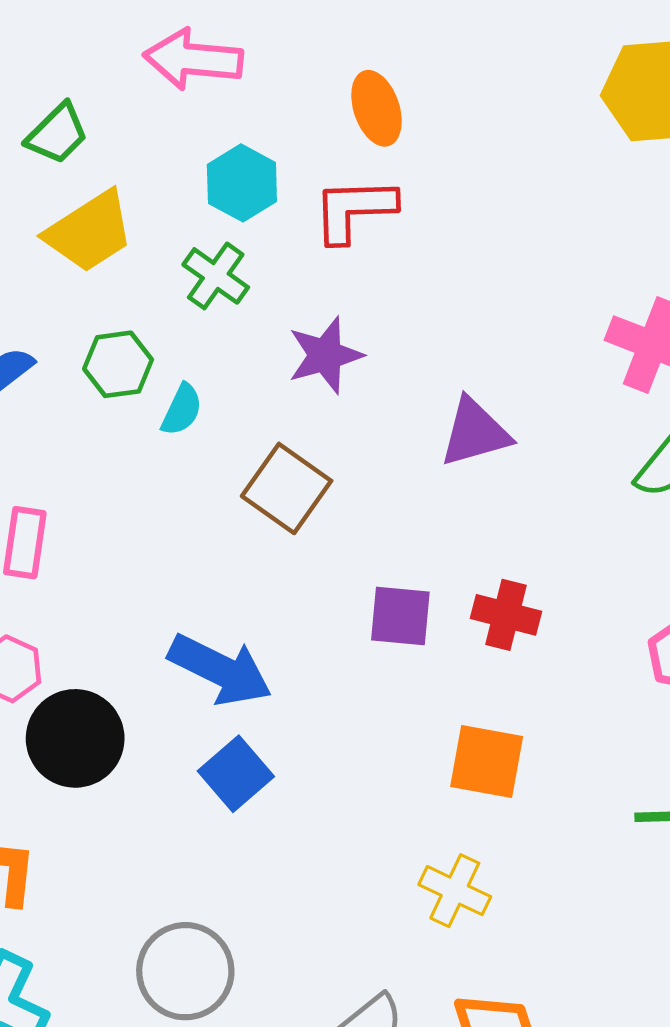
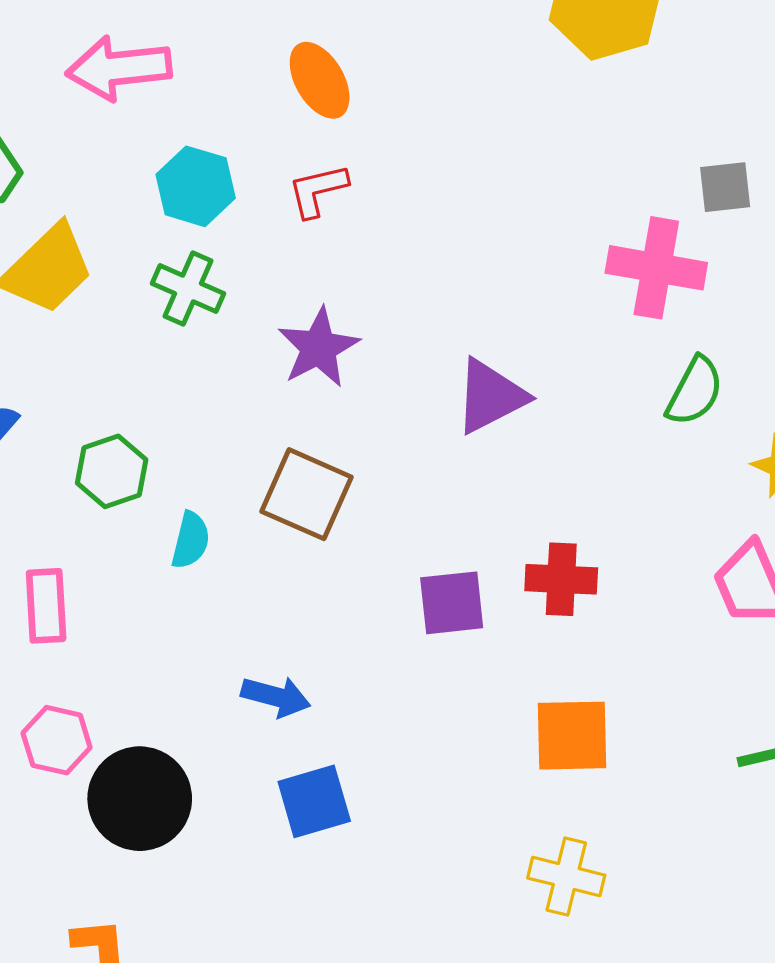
red L-shape: (354, 210) -> (318, 190), size x0.7
green hexagon: (118, 364) -> (112, 471), moved
cyan semicircle: (182, 410) -> (191, 540), moved
blue arrow: (220, 670) -> (276, 697), size x0.6
blue square: (236, 774) -> (314, 801), turned 36

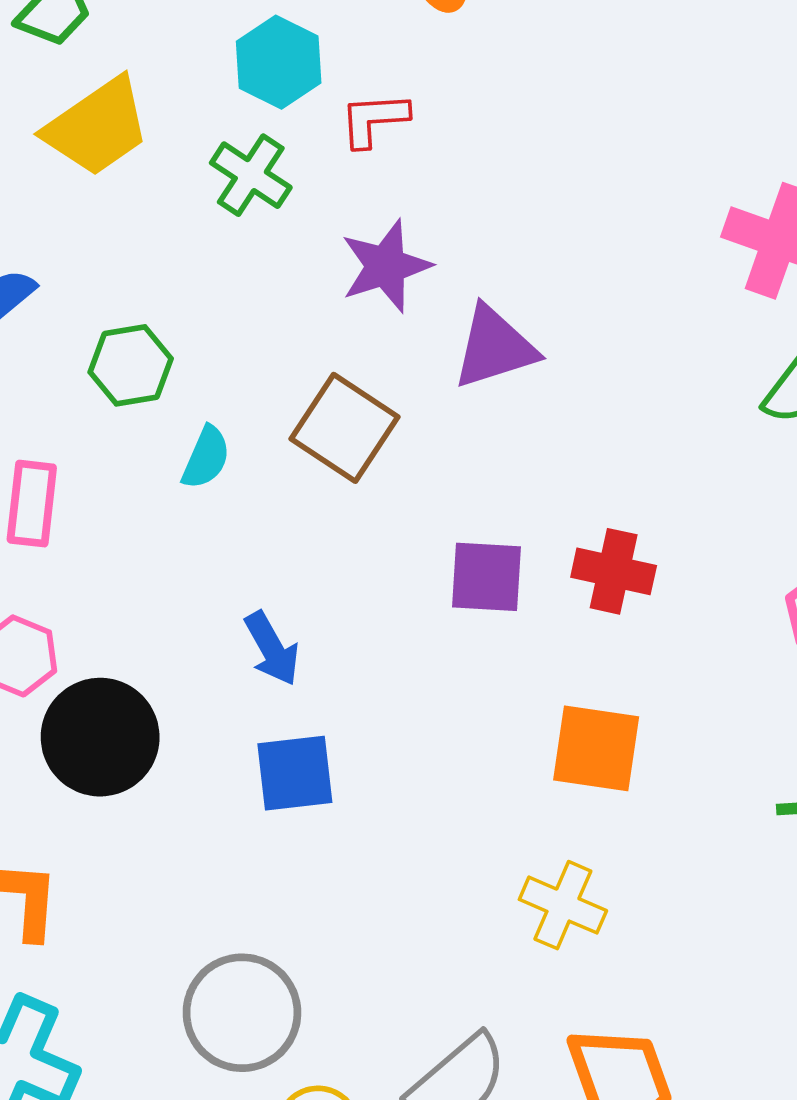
red L-shape: (318, 190) -> (374, 119), moved
purple triangle: (490, 396) -> (495, 347), moved
blue arrow: (276, 697) -> (272, 649), turned 36

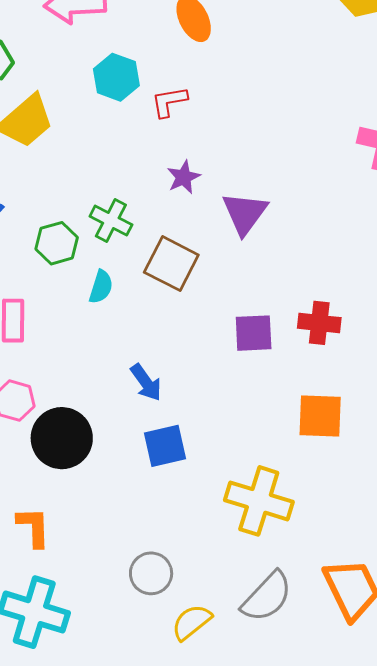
green cross: (251, 175) -> (111, 220), moved
purple star: (386, 266) -> (184, 177), size x0.7
purple triangle: (495, 347) -> (245, 213), turned -30
yellow cross: (563, 905) -> (259, 501), moved, size x1.5
gray circle: (242, 1013) -> (151, 573), size x0.7

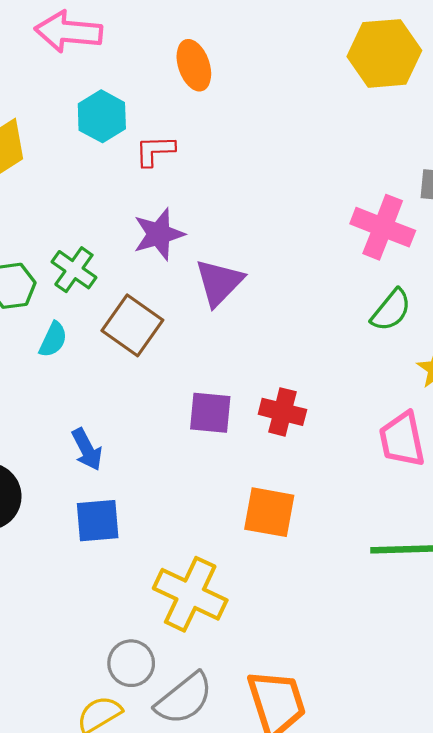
purple star: (184, 177) -> (159, 234), size x1.4
gray circle: (151, 573) -> (131, 663), moved

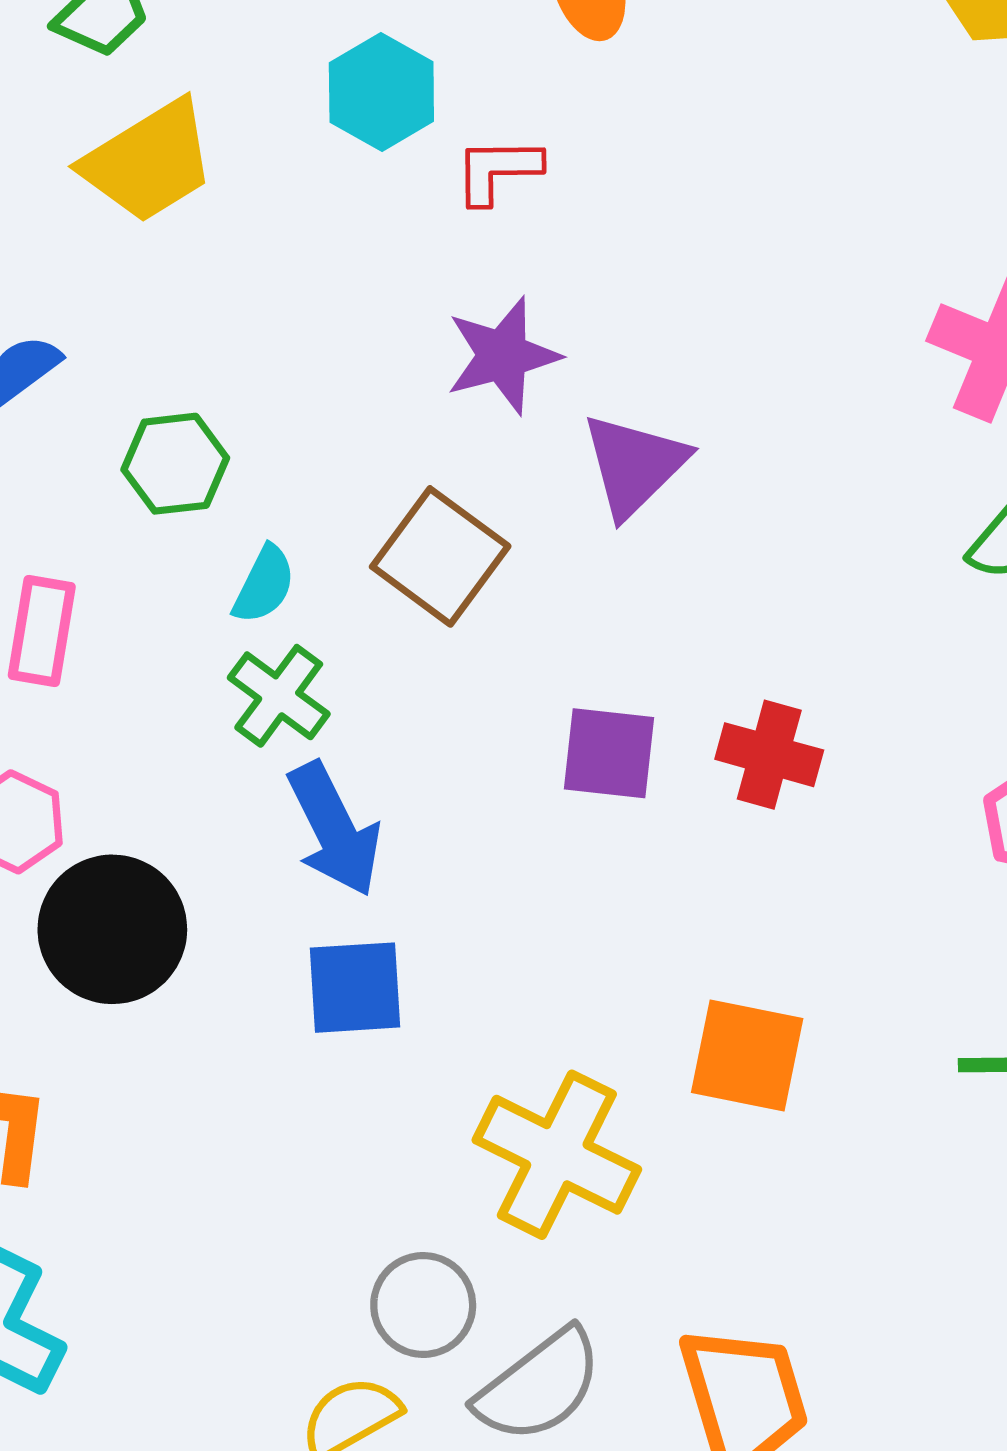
green cross: (74, 270) -> (279, 696), moved
blue arrow: (87, 449) -> (334, 829), size x1.4
orange square: (269, 512) -> (747, 1056), moved

